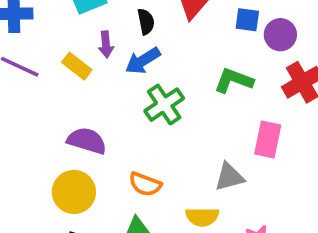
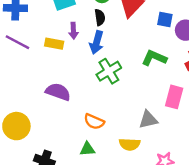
blue arrow: (143, 61) -> (97, 42), turned -45
yellow rectangle: (77, 66) -> (54, 44), turned -30
yellow circle: (74, 192) -> (16, 126), moved

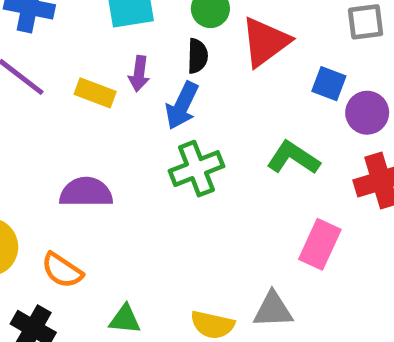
purple semicircle: (58, 92) -> (86, 192), turned -30
gray triangle: (148, 120) -> (273, 310), moved
orange semicircle: (94, 122) -> (62, 270), moved

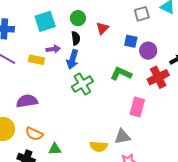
red triangle: (265, 42) -> (102, 28), size x0.6
purple arrow: (139, 74) -> (53, 49), turned -96
purple semicircle: (86, 192) -> (27, 101), moved
green triangle: (125, 319) -> (55, 149), moved

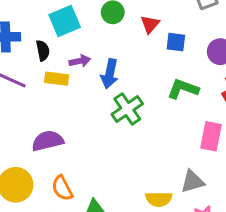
black semicircle: (76, 38) -> (43, 50), moved
blue square: (131, 41) -> (176, 42), moved
orange semicircle: (34, 134) -> (62, 188), turned 42

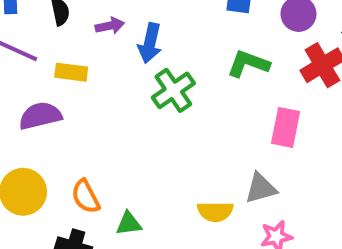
yellow rectangle: (57, 79) -> (71, 72), moved
purple semicircle: (48, 141) -> (40, 116), moved

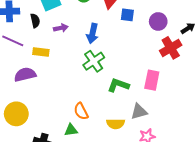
blue arrow: (150, 43) -> (92, 33), moved
green L-shape: (248, 64) -> (118, 85), moved
orange semicircle: (86, 197) -> (81, 111), moved

